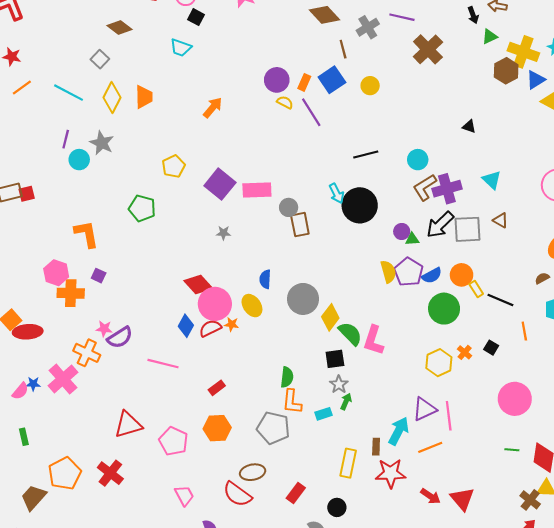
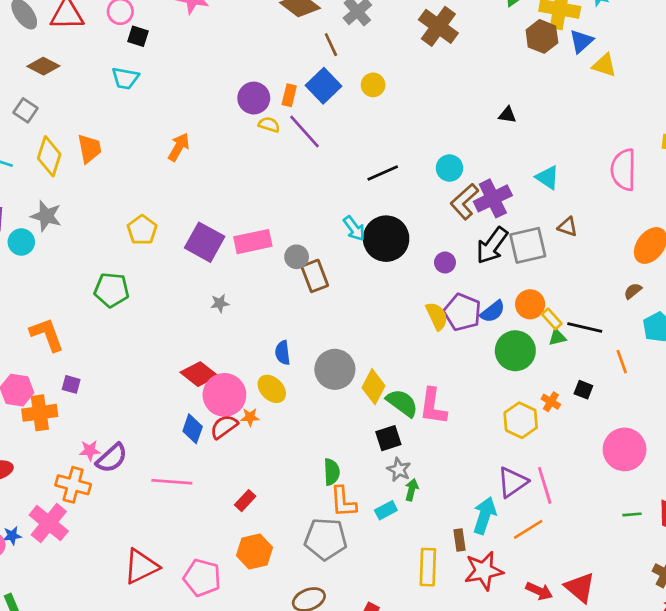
green triangle: (412, 239) -> (557, 337), moved

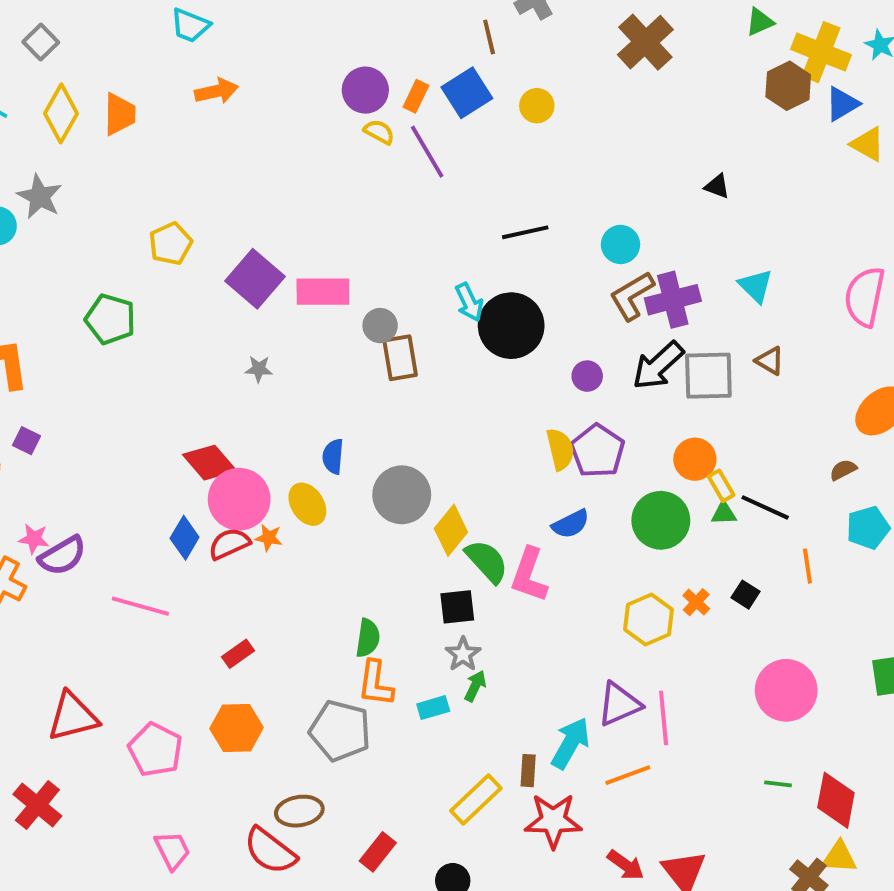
orange arrow: (179, 147) -> (217, 91), moved, turned 36
blue semicircle: (493, 312) -> (571, 524), moved
yellow rectangle: (428, 567) -> (476, 800), turned 33

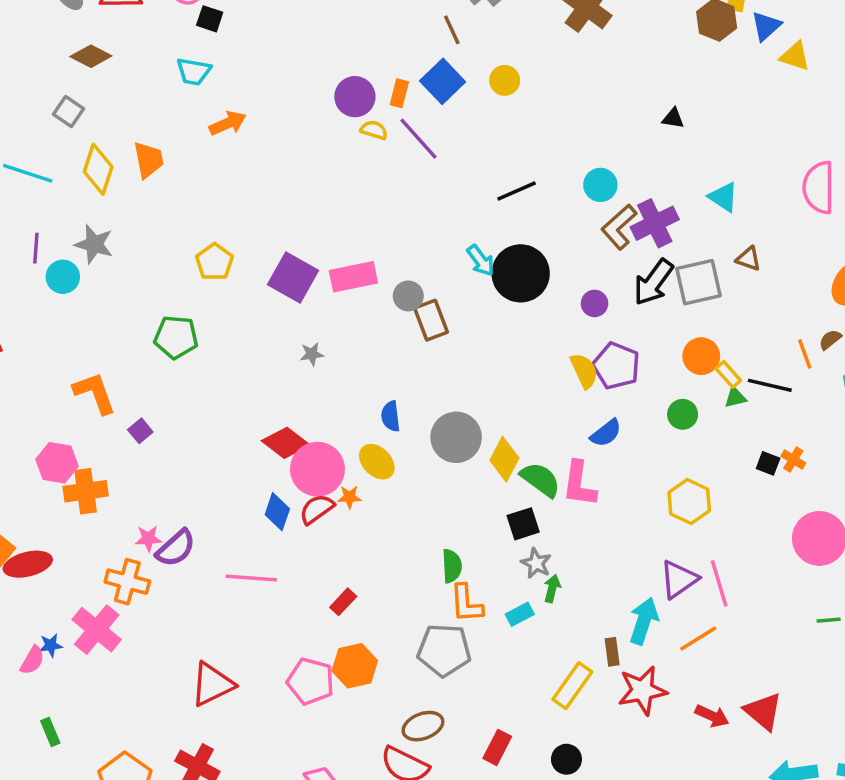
purple square: (27, 441) -> (140, 431), moved, turned 35
green circle: (661, 520) -> (683, 414), size x0.6
orange line: (807, 566) -> (805, 354), moved
orange cross: (696, 602) -> (793, 459), moved
pink pentagon: (155, 750) -> (311, 681), moved

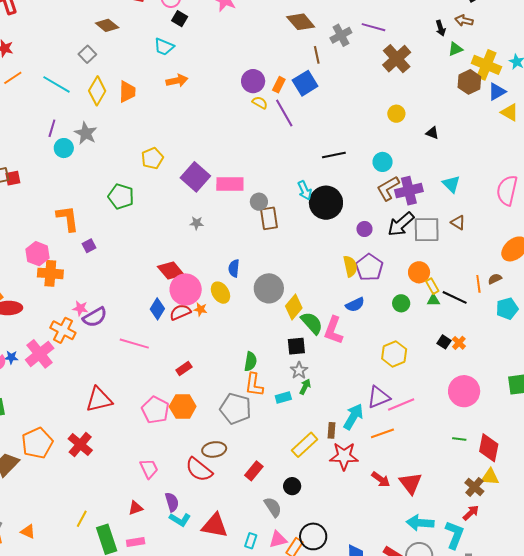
yellow circle: (505, 80) -> (396, 114), moved
pink line: (719, 583) -> (401, 404), turned 72

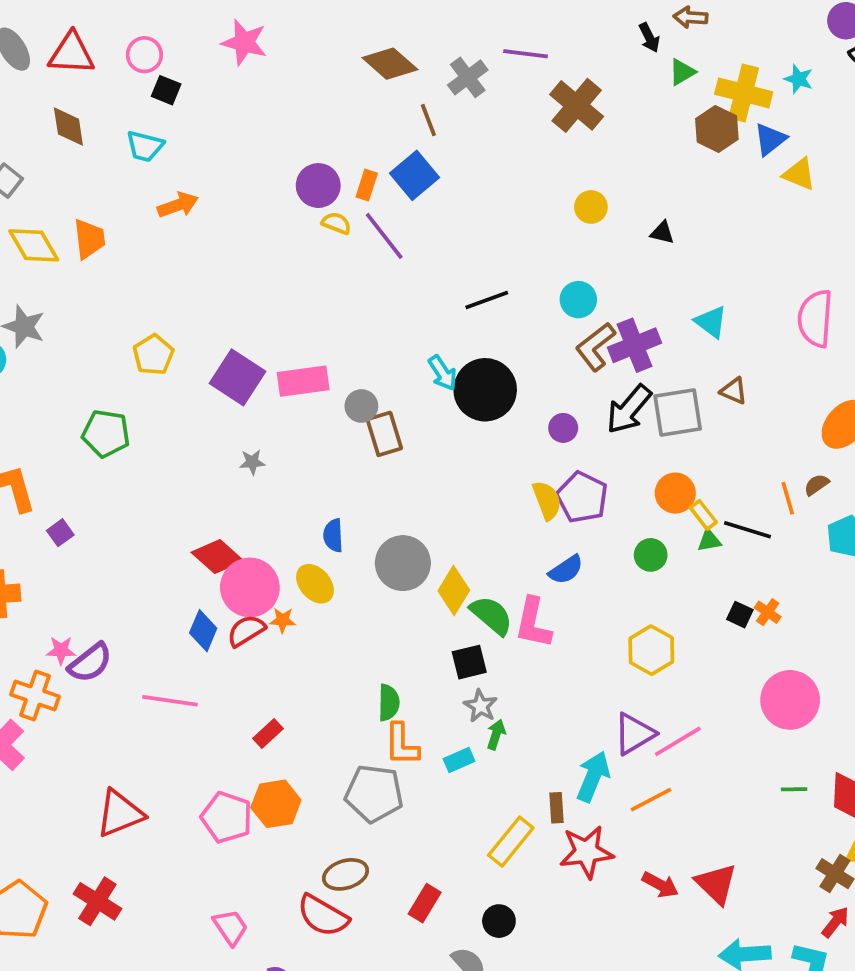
brown diamond: (107, 25) -> (68, 127), moved, turned 50
yellow diamond: (97, 91) -> (34, 245), turned -52

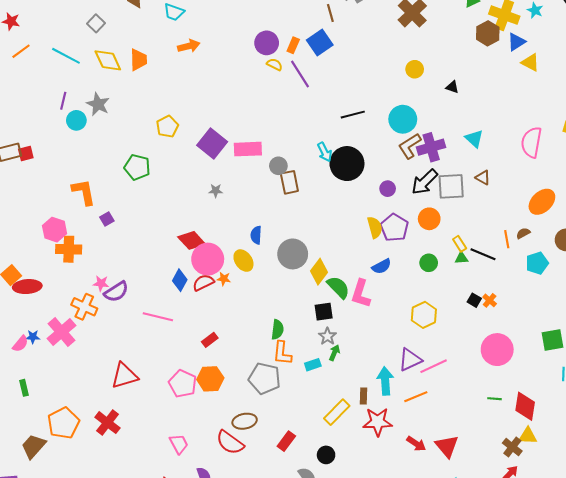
cyan circle: (578, 300) -> (403, 119), size x1.4
orange circle: (675, 493) -> (429, 219), moved
cyan arrow: (593, 777) -> (385, 381), turned -32

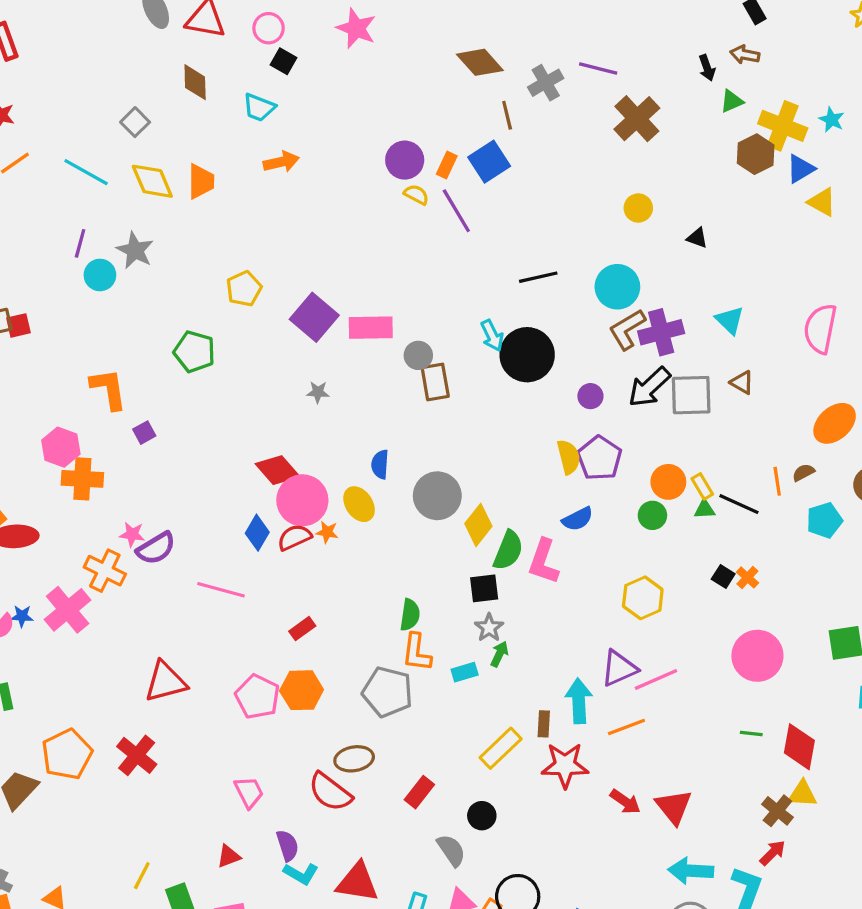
orange circle: (429, 219) -> (668, 482), moved
green semicircle: (338, 287) -> (508, 550), turned 65

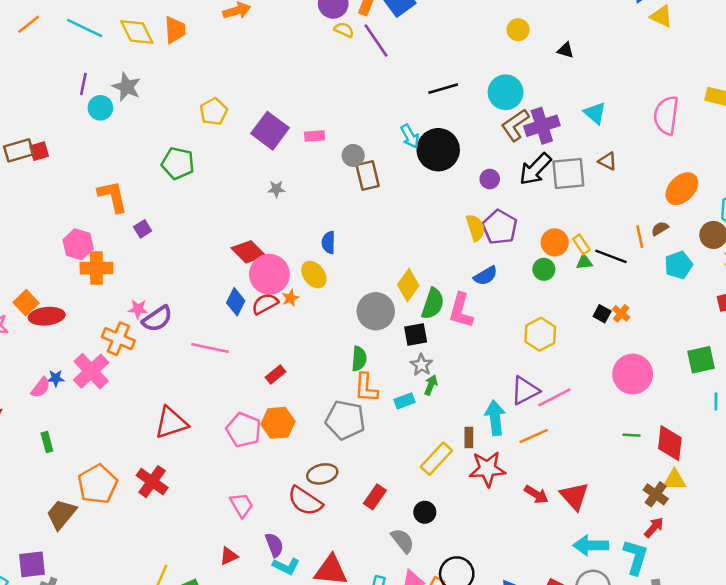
pink rectangle: (371, 328) -> (315, 136), size x0.6
gray circle: (437, 496) -> (376, 311), moved
orange star: (327, 532) -> (290, 298), turned -30

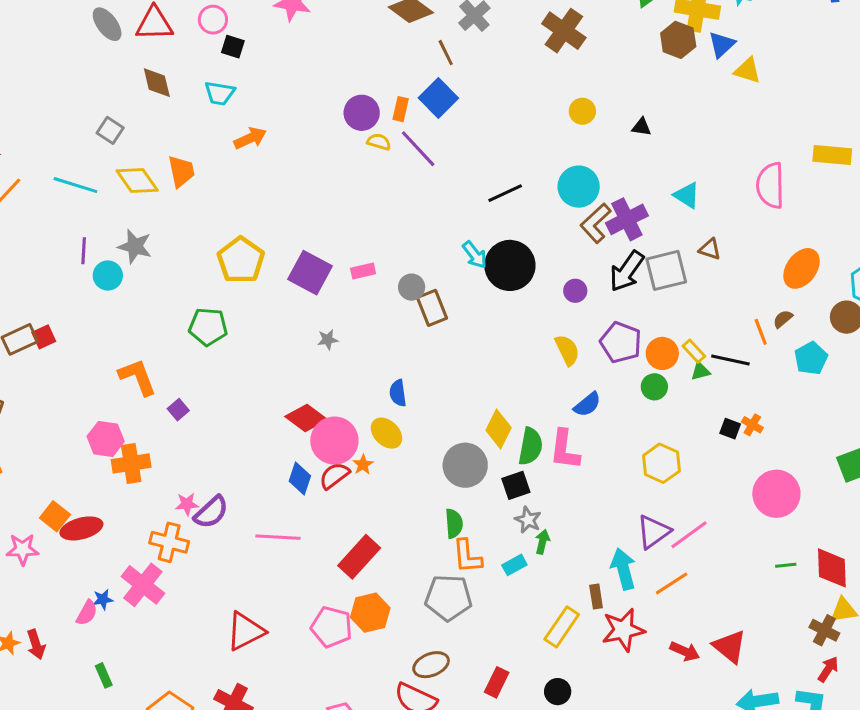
yellow pentagon: (214, 112) -> (241, 260), size x1.4
purple pentagon: (500, 227) -> (621, 342), moved
red rectangle: (276, 375) -> (359, 557), size x1.8

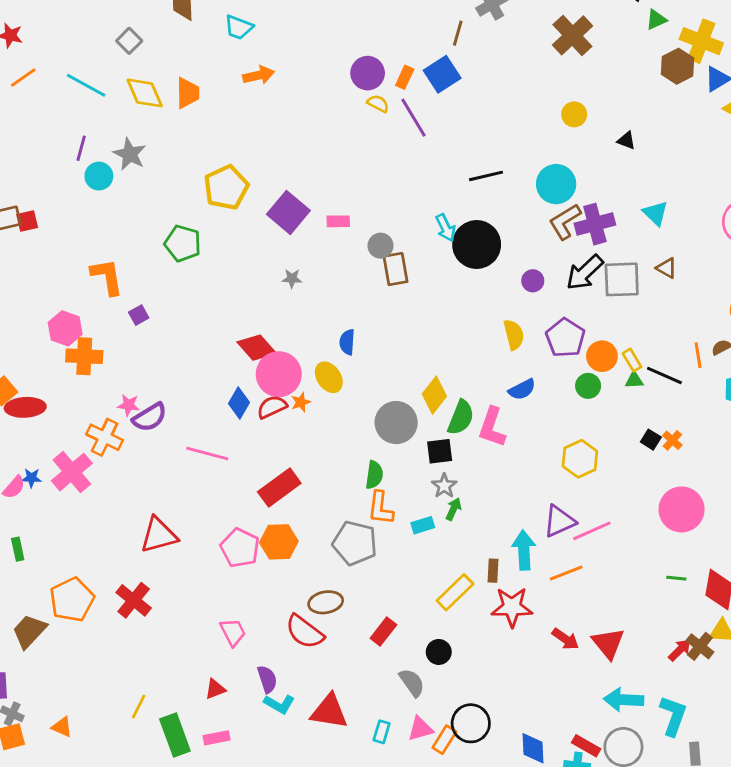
brown line: (446, 53) -> (458, 33), turned 30
red arrow: (828, 669) -> (680, 650), moved

